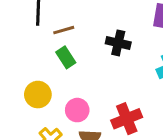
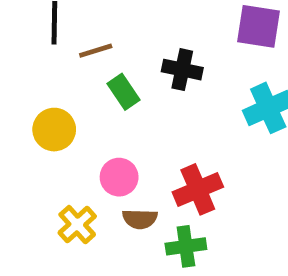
green rectangle: (66, 57) -> (124, 92), moved
yellow circle: (38, 95) -> (54, 130), moved

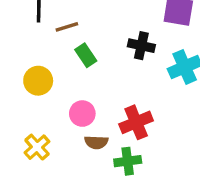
black cross: (182, 70) -> (141, 46), moved
yellow cross: (77, 225) -> (37, 147), moved

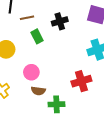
black cross: (141, 46) -> (60, 21), moved, turned -35
red cross: (136, 122) -> (81, 81), moved

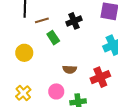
pink circle: (31, 72) -> (56, 91), moved
brown semicircle: (38, 91) -> (70, 69), moved

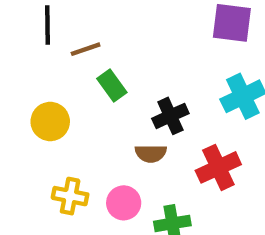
black cross: (74, 21) -> (170, 116), moved
yellow cross: (23, 93) -> (70, 196), moved, turned -35

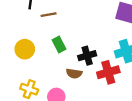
green rectangle: (112, 86) -> (59, 45), moved
red cross: (218, 167) -> (108, 72), moved

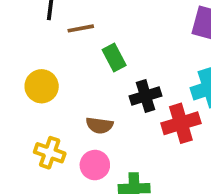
green rectangle: (59, 45) -> (114, 57), moved
brown semicircle: (74, 73) -> (99, 125), moved

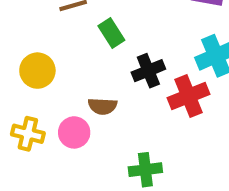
yellow cross: (50, 153) -> (28, 134), moved
pink circle: (95, 165) -> (74, 132), moved

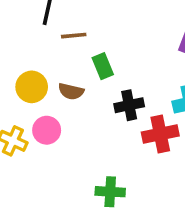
brown semicircle: (103, 106) -> (71, 91), moved
pink circle: (74, 132) -> (47, 130), moved

